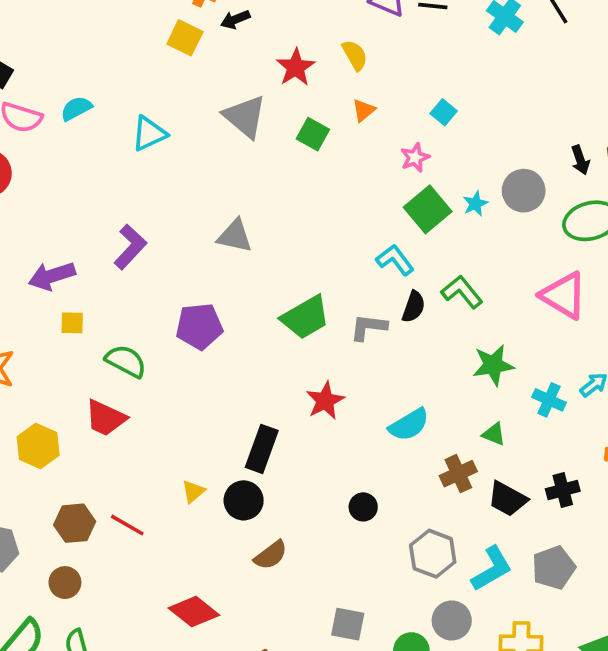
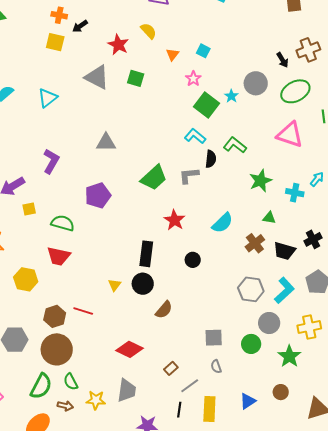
orange triangle: (364, 110) -> (172, 55), moved
black circle: (363, 507) -> (193, 260), moved
brown circle: (65, 583) -> (57, 349), size x1.8

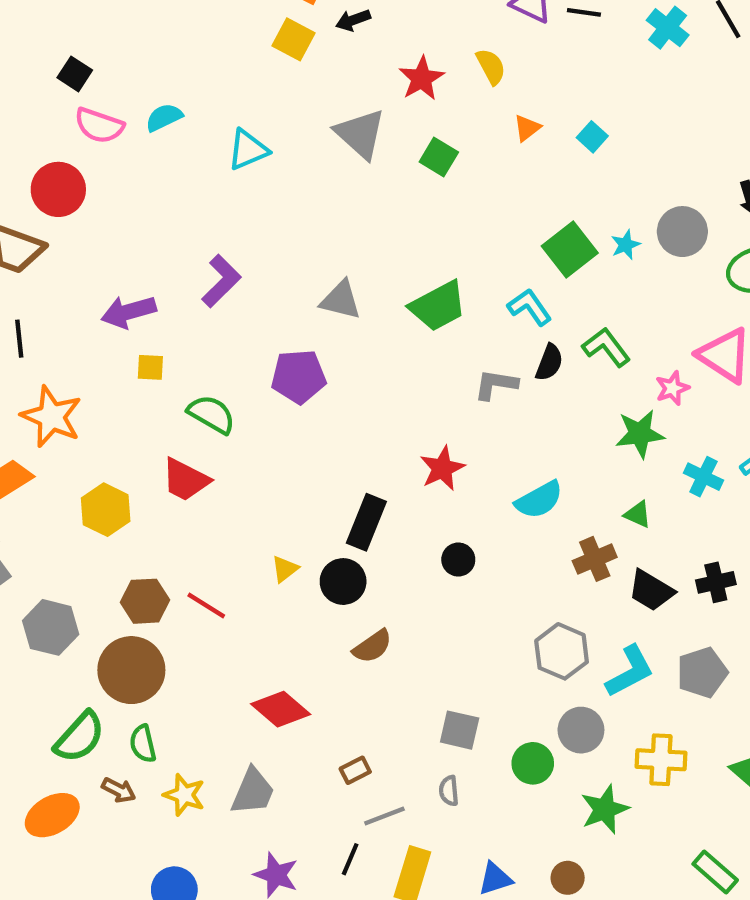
pink star: (193, 79) -> (672, 388), moved
gray triangle: (106, 143) -> (341, 300), moved
green trapezoid: (154, 178) -> (438, 306), moved

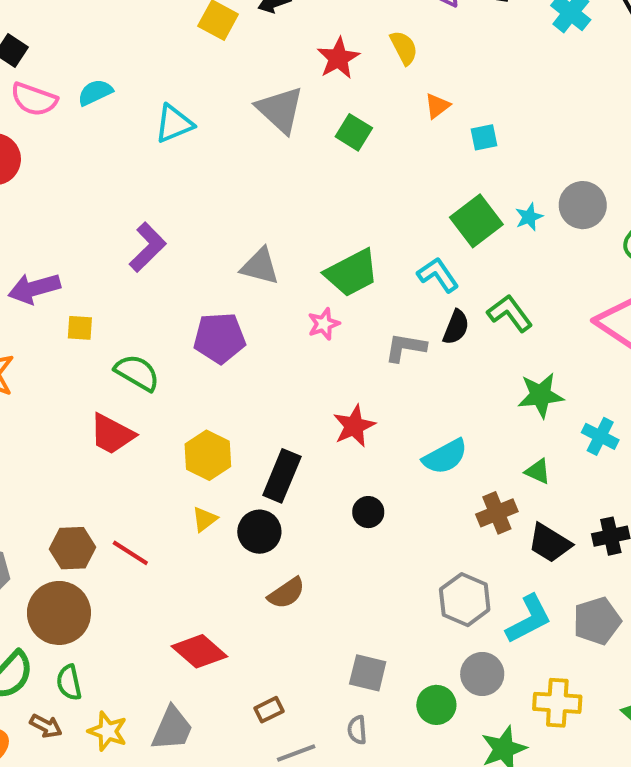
cyan square: (592, 137) -> (484, 137), moved, turned 36
purple arrow: (129, 312) -> (34, 288), moved
pink star: (672, 388) -> (324, 324), moved
yellow hexagon: (106, 510) -> (208, 455), moved

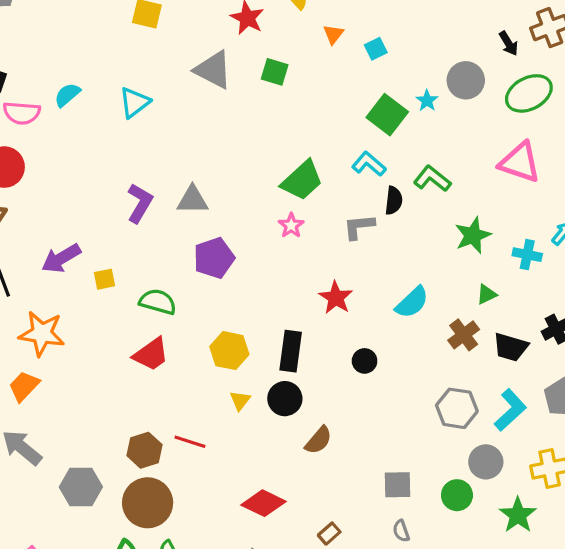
gray triangle: (260, 266) -> (192, 200), moved
red trapezoid: (112, 434) -> (151, 354), turned -48
green triangle: (538, 471) -> (487, 294), turned -35

